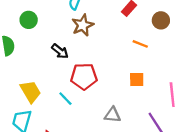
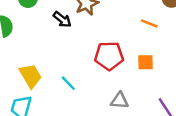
black arrow: (60, 51) -> (62, 19), moved
red pentagon: (84, 76) -> (109, 56), moved

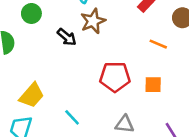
yellow trapezoid: (30, 76) -> (32, 95), turned 70
cyan line: (68, 83) -> (72, 117), moved

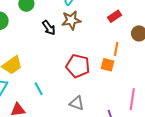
orange line: (158, 44) -> (116, 49), turned 64
orange square: (153, 85) -> (107, 65), moved

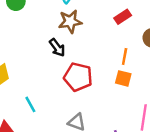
black arrow: (49, 28) -> (57, 48), moved
orange square: (107, 65) -> (123, 78), moved

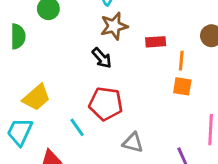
red rectangle: (123, 17) -> (156, 42), moved, turned 35
red pentagon: (78, 77) -> (106, 104), moved

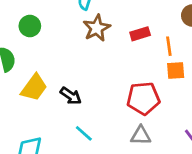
black arrow: (102, 58) -> (71, 96), moved
yellow trapezoid: (36, 97) -> (34, 88), moved
red pentagon: (106, 104) -> (143, 98), moved

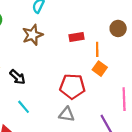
brown star: (97, 28) -> (33, 35), moved
orange square: (176, 71) -> (100, 69), turned 32

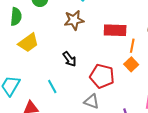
red rectangle: (76, 37) -> (115, 30), size x1.5
black arrow: (17, 77) -> (69, 59), moved

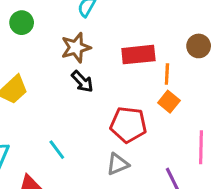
black arrow: (69, 59) -> (82, 82), moved
gray triangle: (92, 101) -> (118, 164), turned -35

